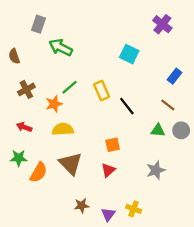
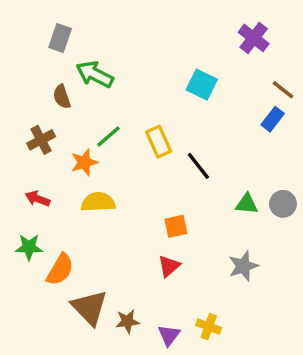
brown semicircle: (14, 56) -> (62, 97), moved
brown line: (168, 105) -> (283, 90), moved
brown triangle: (71, 164) -> (89, 308), moved

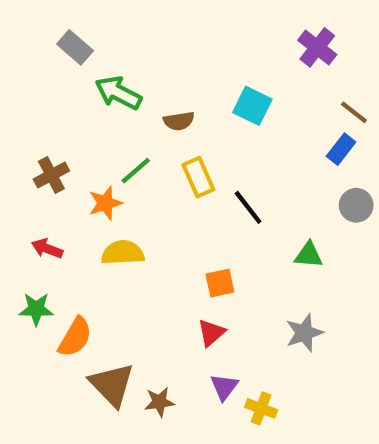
gray rectangle: (60, 38) -> (75, 47), turned -68
brown semicircle: (62, 97) -> (179, 121), moved, turned -80
gray circle: (283, 204) -> (356, 205), moved
purple triangle: (169, 335) -> (224, 387), moved

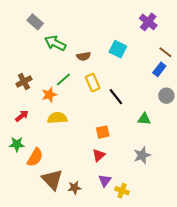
red arrow: (47, 248) -> (22, 116), turned 120

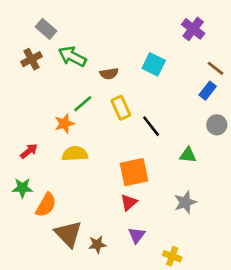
brown cross: (24, 82) -> (32, 59), moved
orange square: (103, 132) -> (134, 172), size x1.6
yellow cross: (122, 191) -> (172, 256), moved

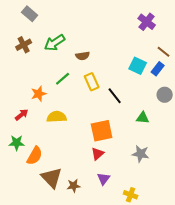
gray rectangle: (46, 29) -> (30, 14), moved
green arrow: (72, 56) -> (55, 43), turned -60
cyan square: (154, 64) -> (138, 66), moved
orange star: (64, 124) -> (39, 94), moved
gray star: (185, 202) -> (141, 154), turned 30

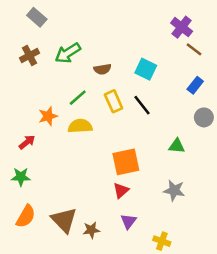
brown line: (164, 52) -> (194, 49), moved
cyan square: (138, 66) -> (146, 69), moved
black line: (115, 96) -> (142, 105), moved
yellow semicircle: (57, 117) -> (80, 126), moved
orange semicircle: (35, 156) -> (26, 216), moved

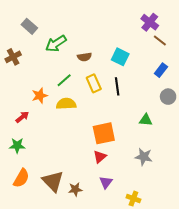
gray rectangle: (37, 17) -> (29, 26), moved
brown cross: (29, 56) -> (13, 57), moved
black line: (142, 105) -> (117, 86), turned 30

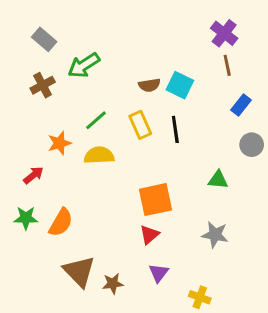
brown line: (160, 41) -> (227, 65), moved, turned 40
brown cross: (13, 57) -> (43, 85), moved
brown semicircle: (84, 57) -> (149, 85), moved
orange semicircle: (21, 178) -> (61, 222), moved

